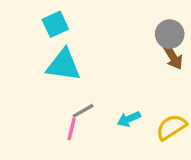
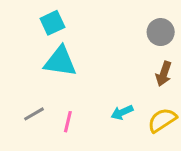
brown arrow: (173, 57) -> (164, 74), moved, turned 50
gray line: (83, 111) -> (34, 114), moved

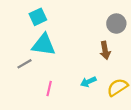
brown arrow: (164, 74) -> (105, 50), moved, turned -30
gray line: (34, 114) -> (25, 64), moved

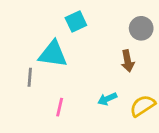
cyan square: (38, 17) -> (76, 21), moved
gray line: (25, 64) -> (30, 77), turned -56

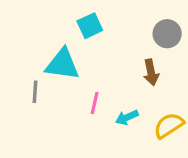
pink line: (60, 107) -> (95, 103), moved

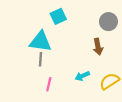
gray line: (35, 92) -> (40, 59), moved
pink line: (95, 103) -> (49, 84), moved

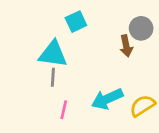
brown arrow: (98, 47) -> (126, 46), moved
cyan arrow: (82, 76) -> (107, 99), size x1.6

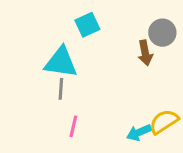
cyan arrow: (107, 99) -> (139, 133), moved, size x0.7

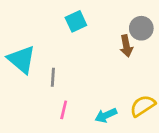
cyan triangle: (61, 62) -> (22, 60), moved, turned 32
cyan arrow: (139, 133) -> (106, 115), moved

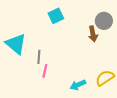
pink line: (64, 110) -> (45, 71), moved

